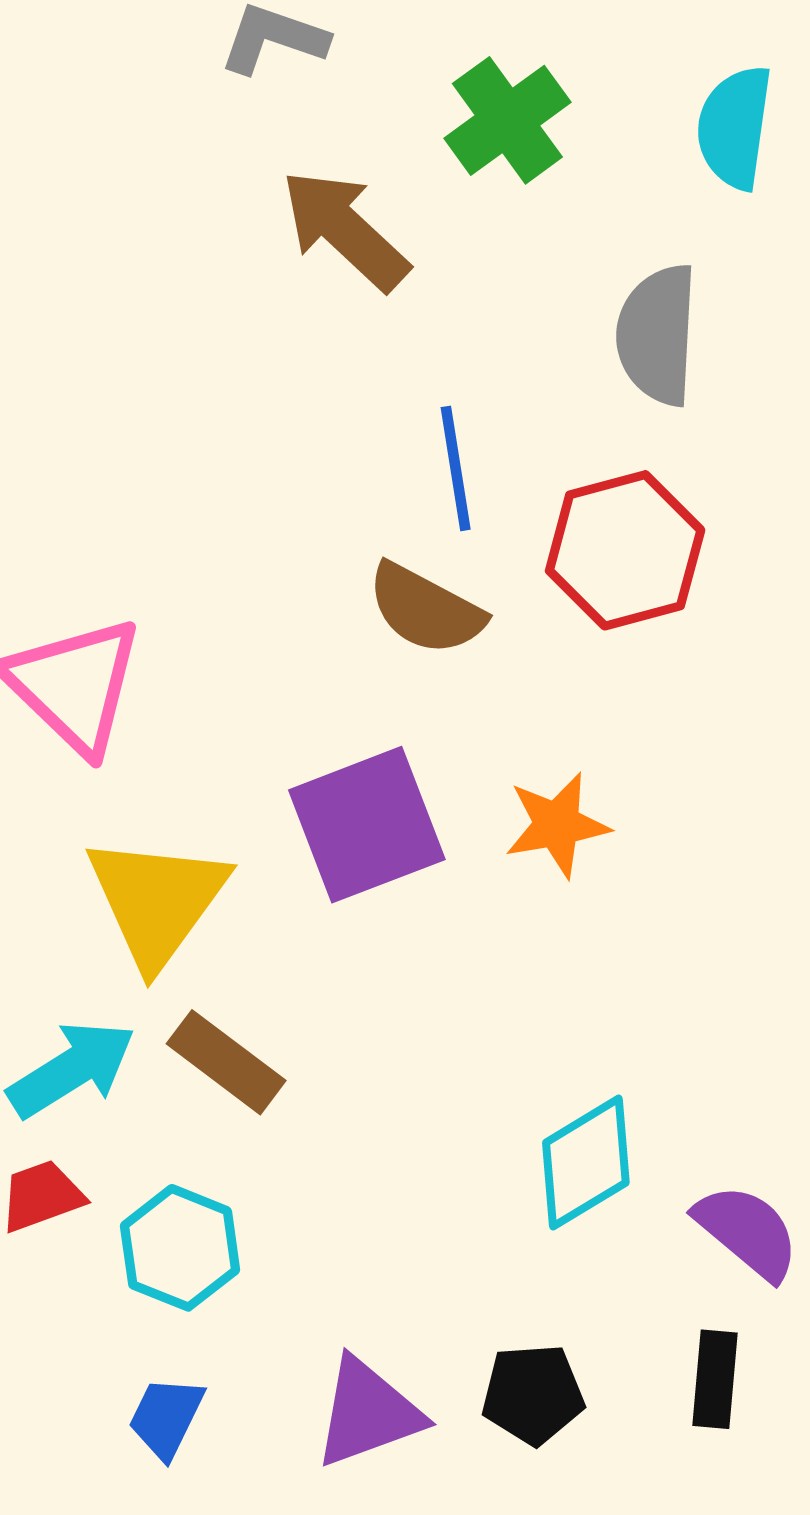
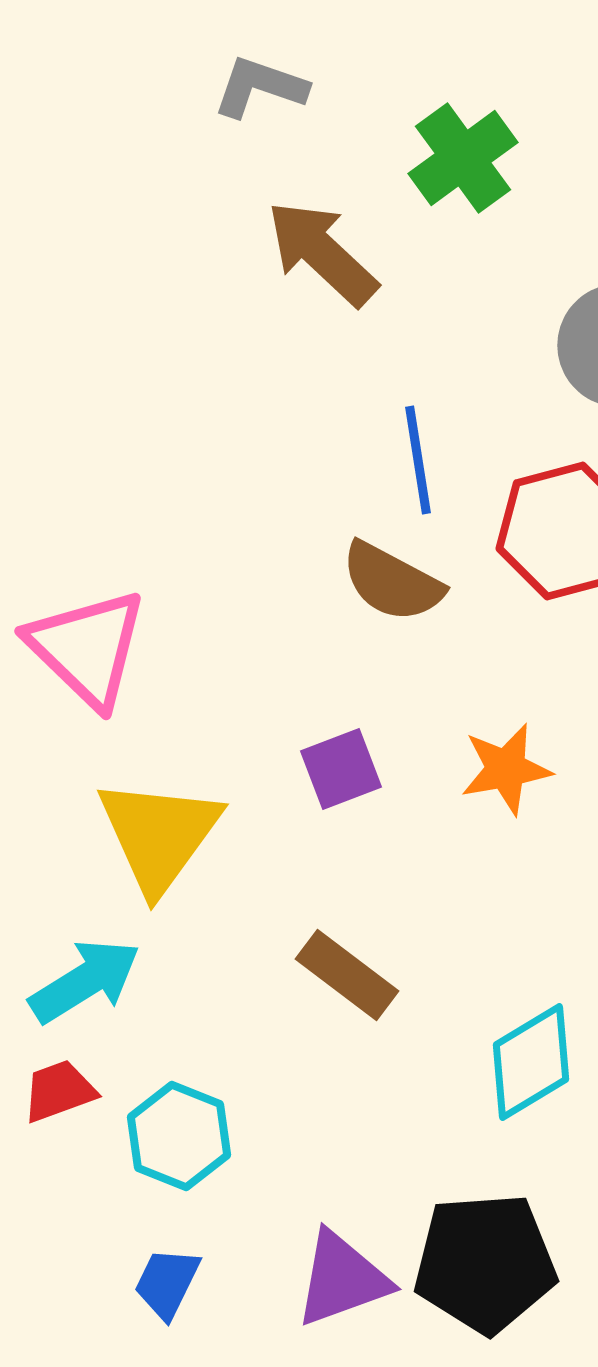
purple square: (367, 825) -> (341, 769), size x0.6
brown rectangle: (226, 1062) -> (347, 975), moved
black pentagon: (533, 1394) -> (485, 1263), size x1.6

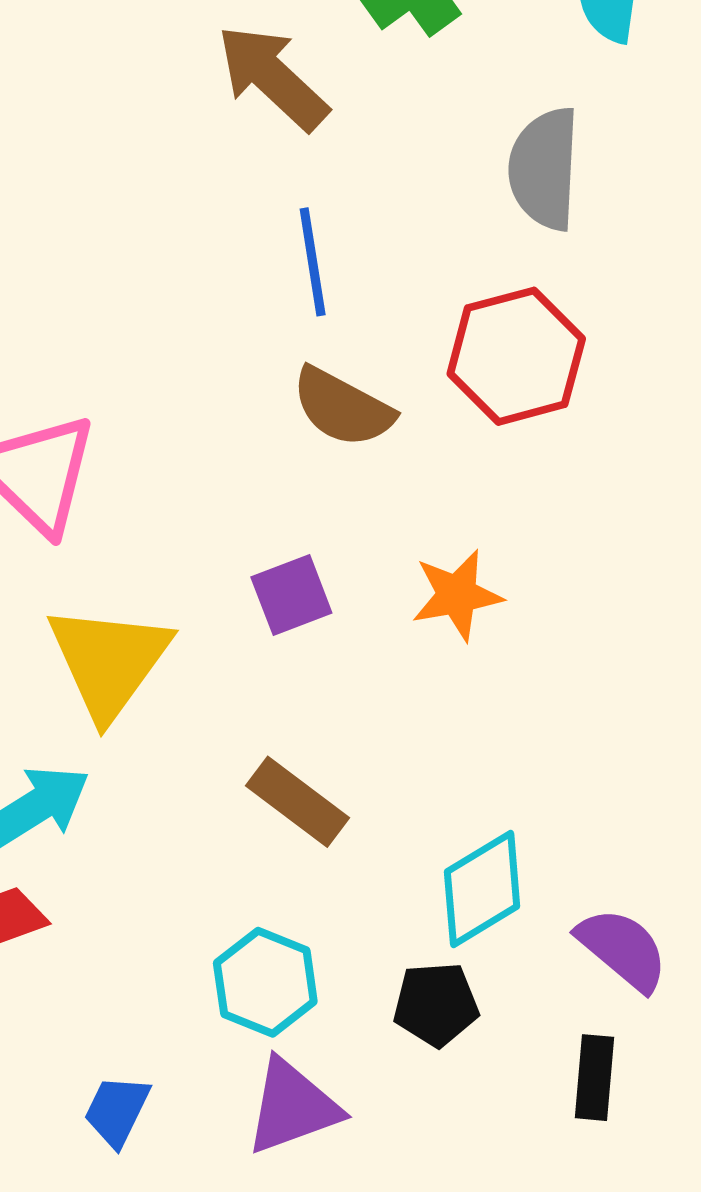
blue line: (418, 460) -> (313, 262), moved
cyan hexagon: (179, 1136) -> (265, 982), moved
black pentagon: (485, 1263) -> (436, 1004), moved, size x0.6

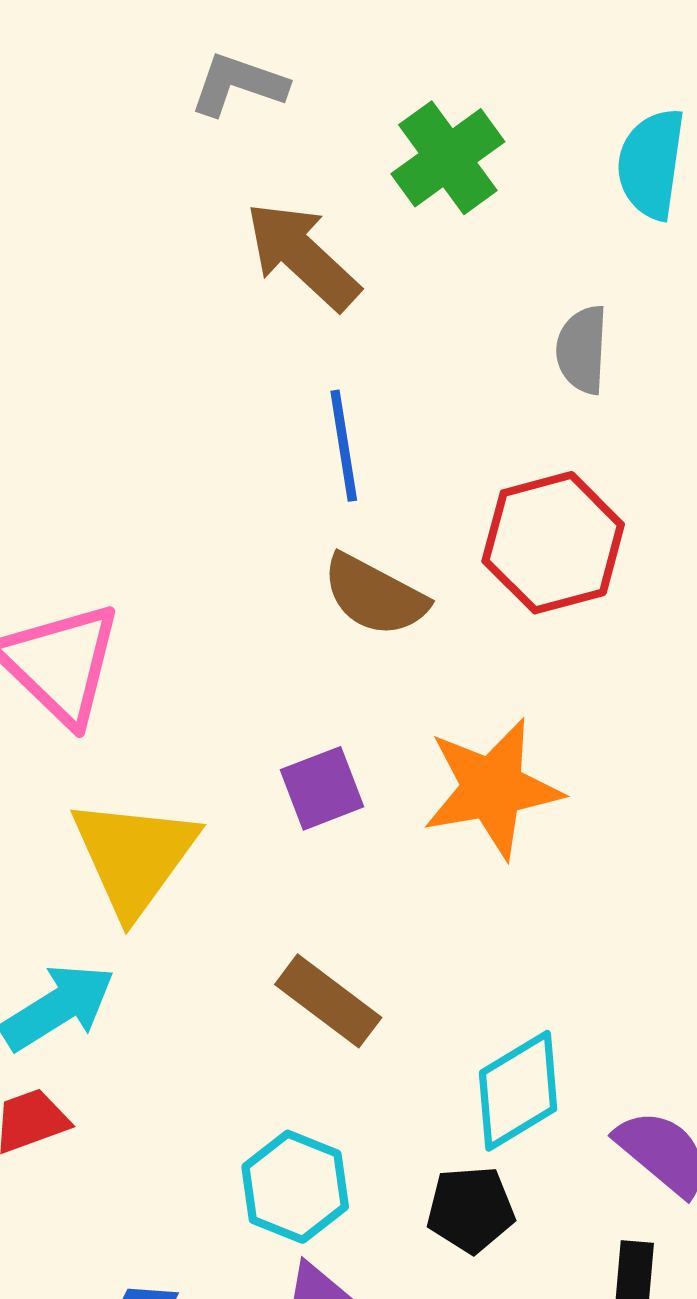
gray semicircle: (544, 169) -> (582, 350), size x0.7
orange star: (457, 595) -> (492, 788), size x1.5

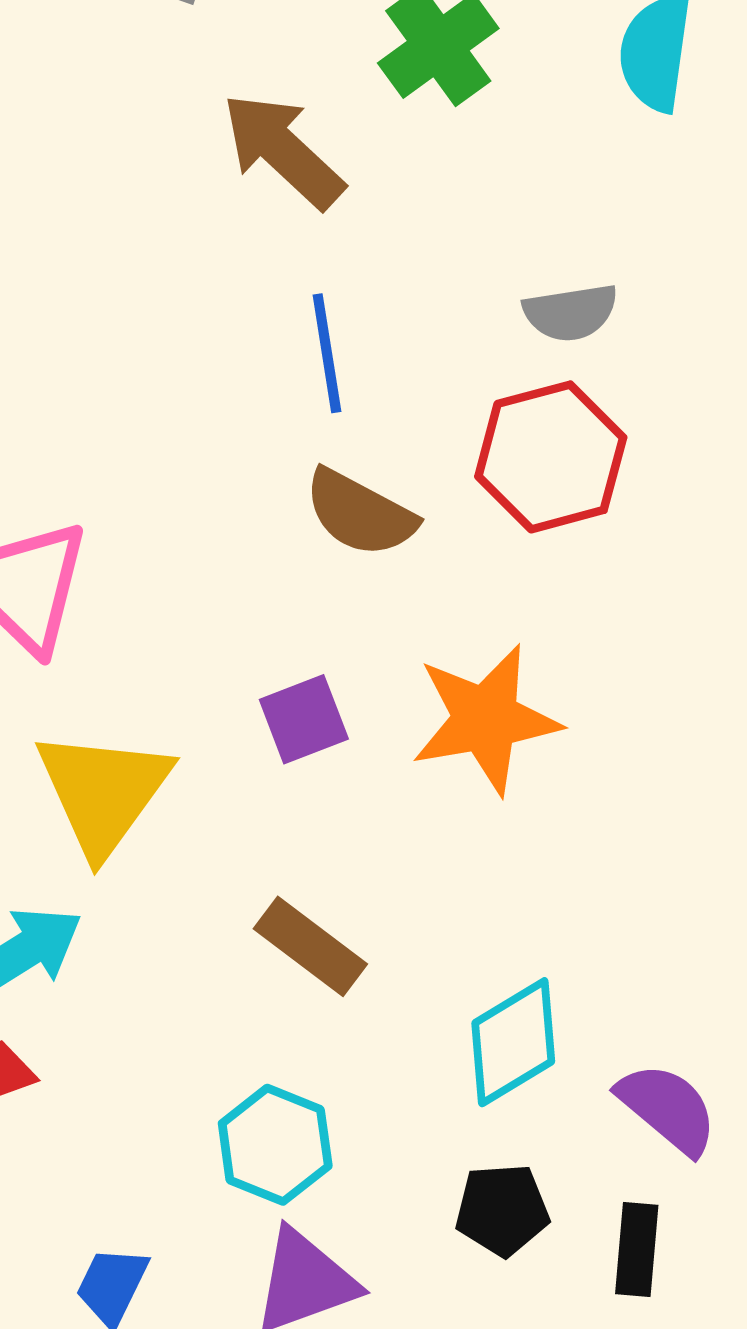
gray semicircle: (582, 350) -> (571, 313), moved, turned -102
black pentagon: (471, 1209) -> (502, 1210), moved

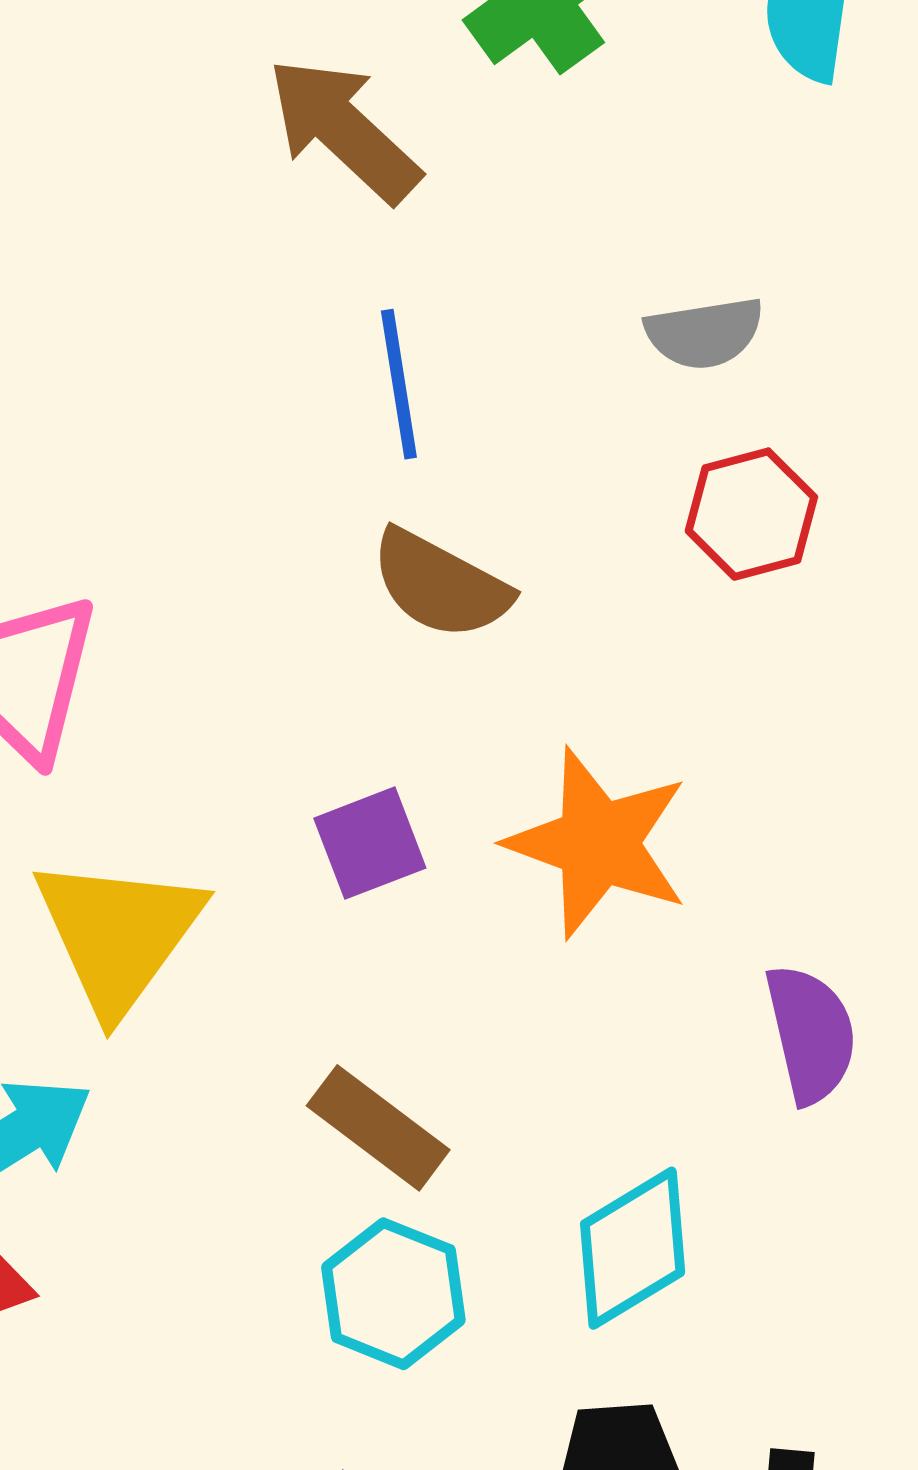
red hexagon: (551, 457) -> (751, 514), moved, size x0.7
orange star: (486, 719) -> (598, 843), turned 30
purple semicircle: (668, 1108) -> (811, 1034), moved, turned 37
cyan hexagon: (275, 1145) -> (393, 1294), moved

